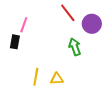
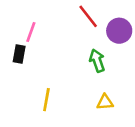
yellow triangle: (57, 79) -> (105, 102), moved

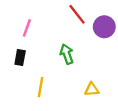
black rectangle: (19, 54) -> (20, 58), moved
green arrow: (97, 61) -> (67, 54), moved

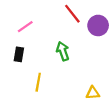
pink line: (27, 28) -> (25, 27), turned 35
yellow triangle: (92, 89) -> (93, 93), moved

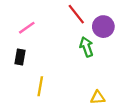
green arrow: (63, 51) -> (86, 47), moved

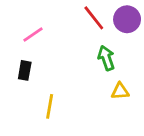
purple circle: (103, 27) -> (127, 19), moved
yellow triangle: (98, 98) -> (120, 91), moved

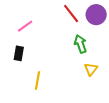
yellow triangle: (120, 91) -> (91, 69), turned -48

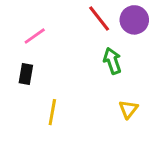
yellow triangle: (91, 69) -> (128, 109), moved

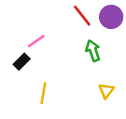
pink line: (35, 36) -> (36, 41), moved
black rectangle: (26, 74) -> (22, 62), turned 35

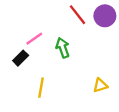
green arrow: (93, 51) -> (63, 48), moved
yellow triangle: (106, 91) -> (100, 85), turned 35

